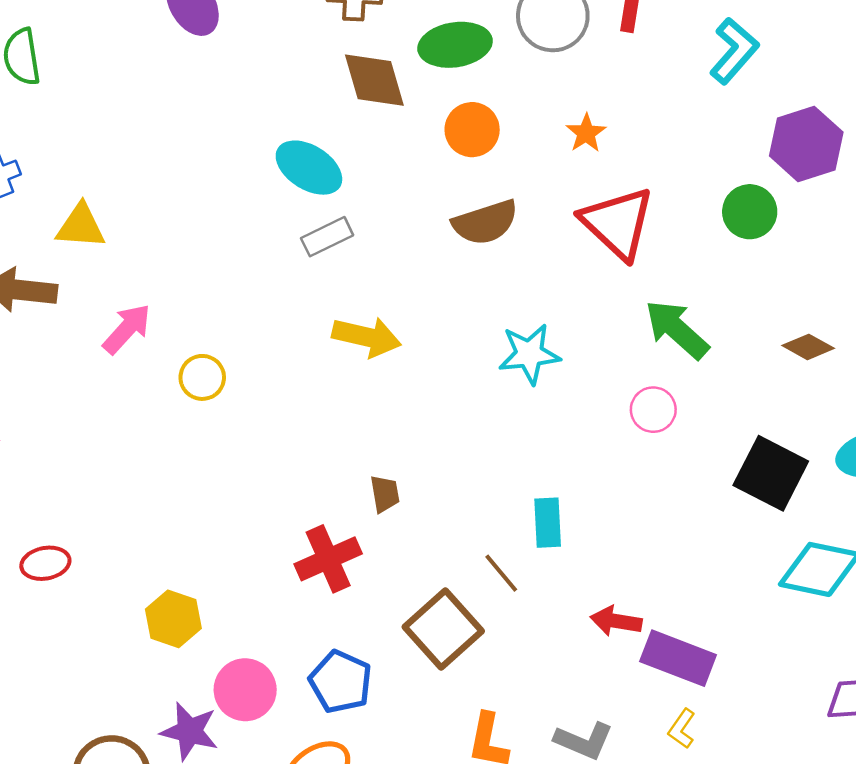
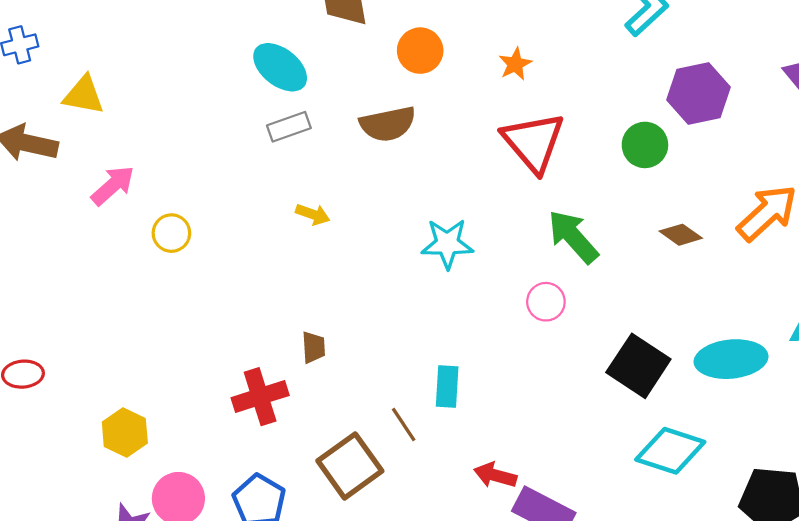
brown semicircle: (485, 222) -> (388, 124), moved
yellow arrow: (367, 337) -> (313, 214), size x0.6
brown diamond: (808, 347) -> (681, 235), moved

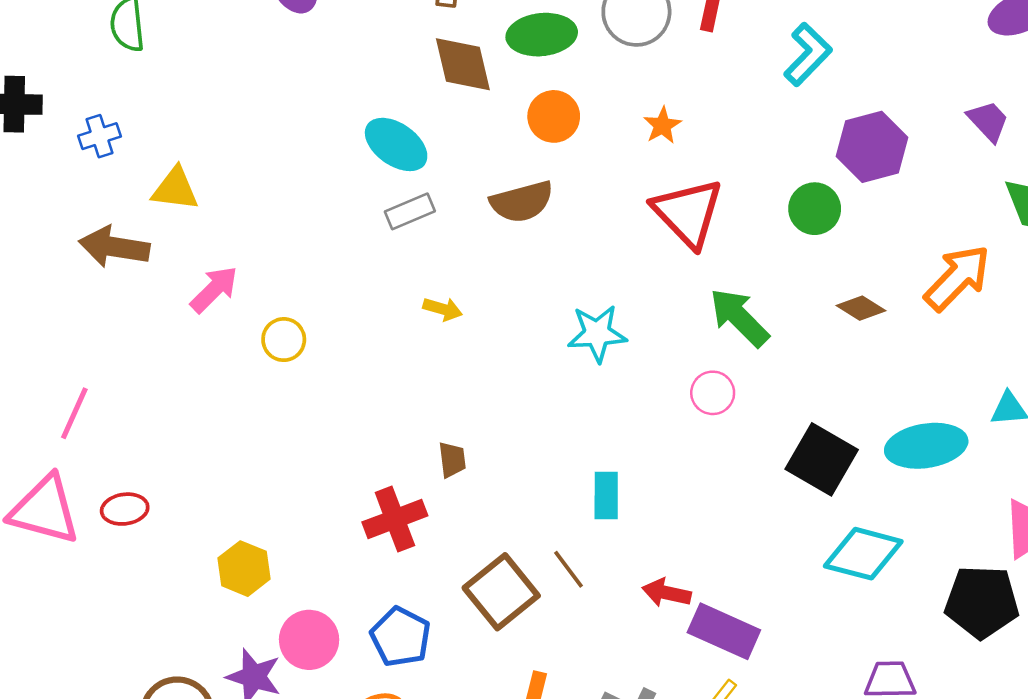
brown line: (404, 424) -> (568, 569), moved

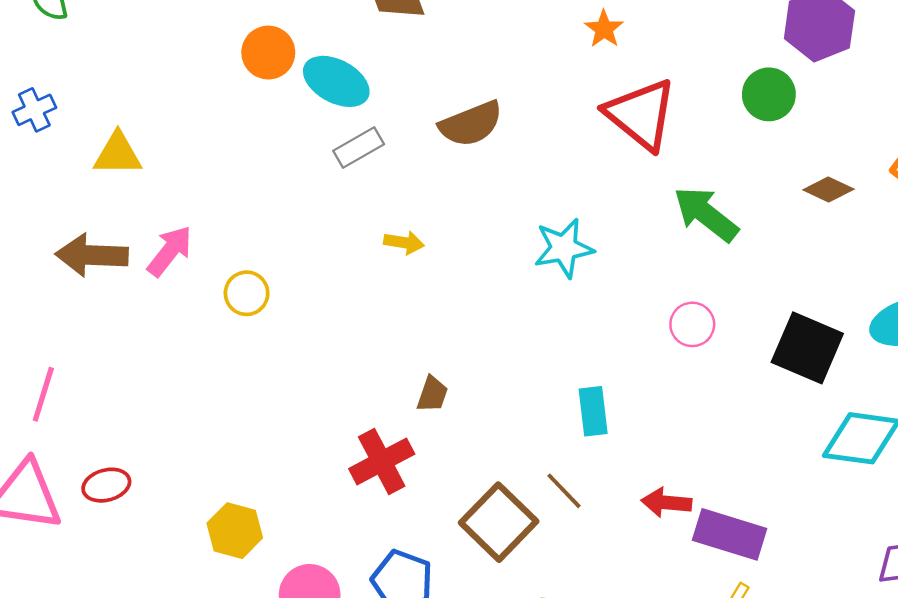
orange circle: (554, 116) -> (268, 53), moved
brown arrow: (114, 247) -> (92, 255), moved
pink circle: (713, 393) -> (692, 324), moved
brown trapezoid: (452, 460) -> (432, 394), turned 33

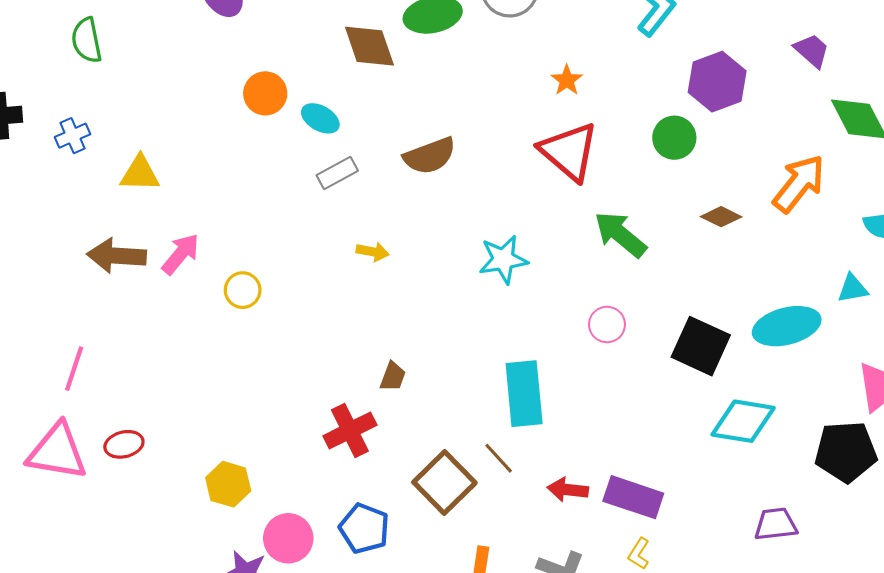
orange star: (604, 29) -> (567, 80), moved
cyan ellipse: (336, 81) -> (320, 118), size x0.7
cyan rectangle: (593, 411) -> (524, 394), size x1.6
red arrow: (666, 503) -> (568, 490), moved

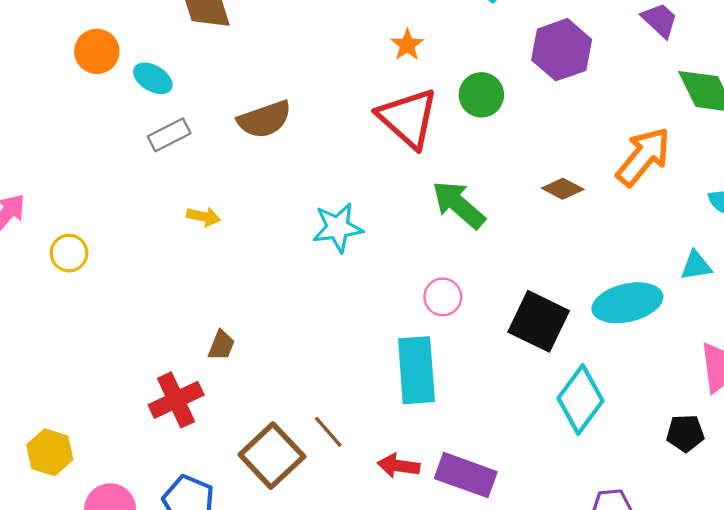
green circle: (674, 138) -> (481, 95), moved
cyan rectangle: (524, 394) -> (416, 370), moved
cyan diamond: (743, 421) -> (580, 399), turned -64
black pentagon: (846, 452) -> (685, 433), size x0.6

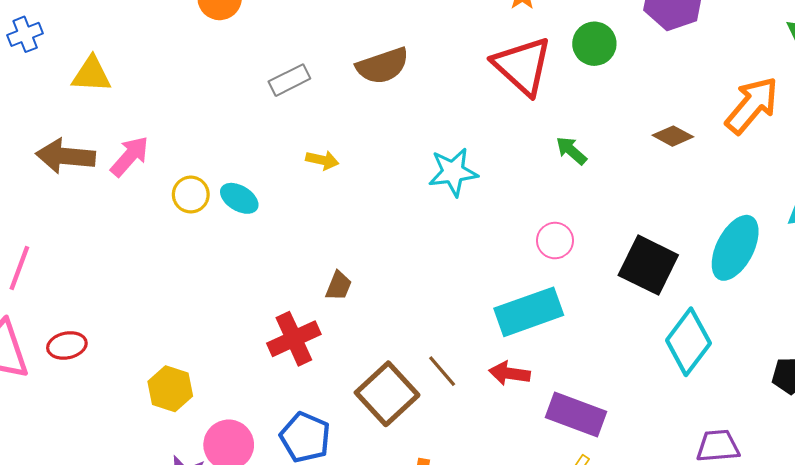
cyan ellipse: (153, 78) -> (239, 198), moved
green arrow: (459, 205) -> (571, 151), size x0.6
cyan ellipse: (627, 303) -> (735, 248), turned -50
cyan rectangle: (416, 370) -> (529, 312), turned 74
red arrow: (399, 466) -> (510, 373), moved

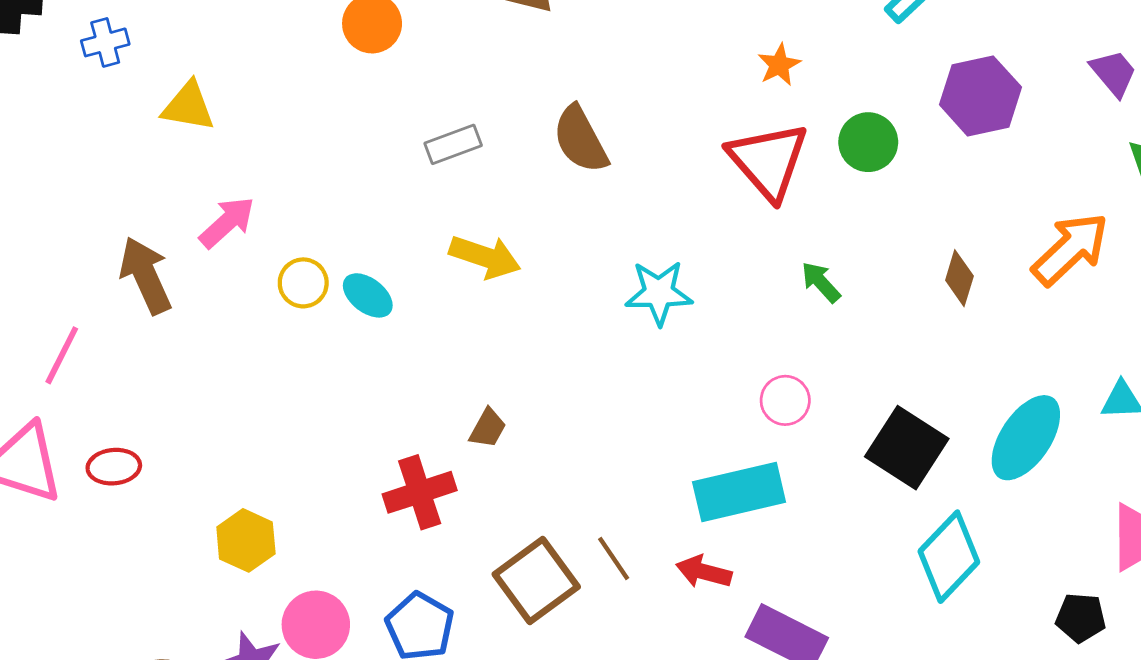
brown semicircle: (383, 66) -> (580, 139), turned 74
brown diamond: (673, 136) -> (959, 278), turned 72
brown arrow: (65, 156) -> (146, 275), moved, turned 54
yellow arrow: (322, 160) -> (485, 257), size x1.6

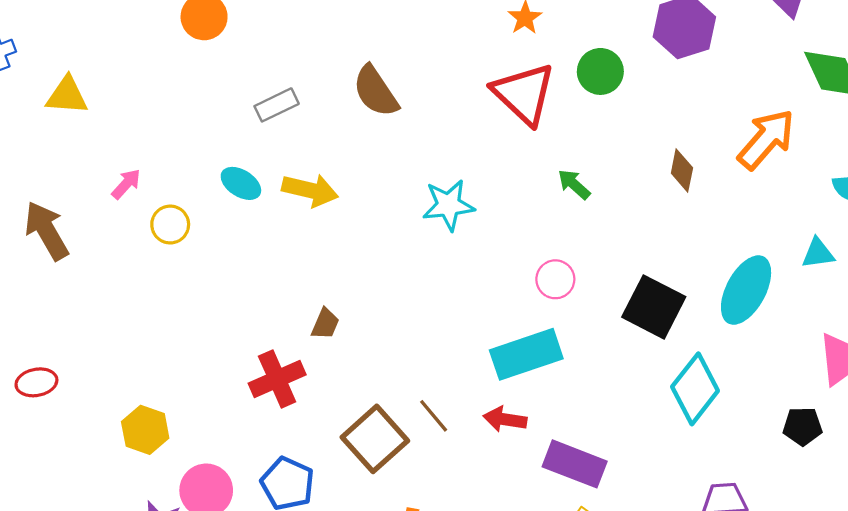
pink arrow: (227, 222) -> (126, 184), moved, size x0.7
cyan ellipse: (368, 295) -> (241, 183), moved

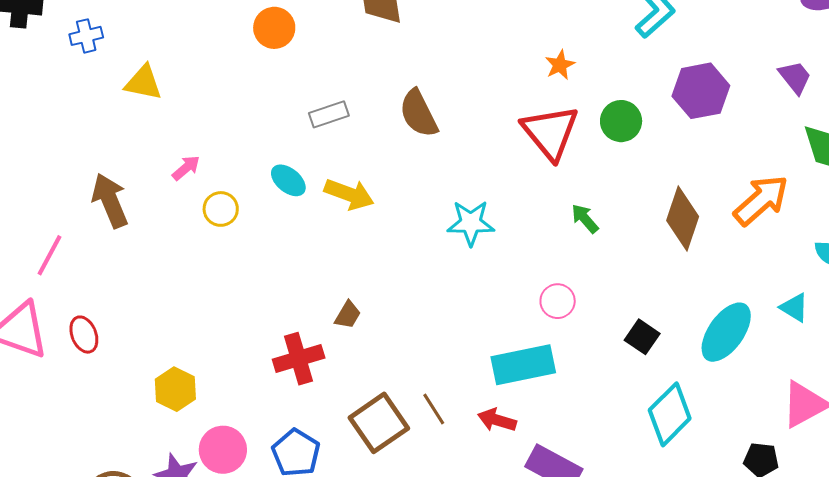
brown diamond: (682, 171) -> (683, 219), size x1.6
cyan triangle: (818, 253) -> (794, 308), turned 32
black square: (654, 307) -> (642, 337), size x0.6
red ellipse: (36, 382) -> (84, 335), turned 72

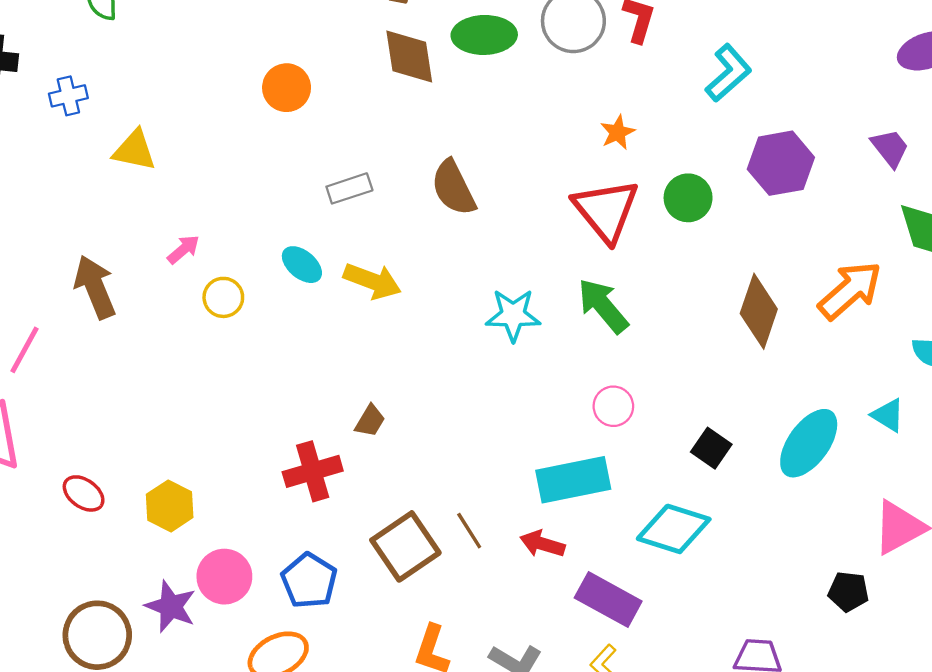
green arrow: (585, 219) -> (603, 306), moved, size x1.6
red ellipse: (84, 335) -> (84, 493), moved, turned -33
cyan diamond: (670, 414) -> (674, 529), moved, turned 62

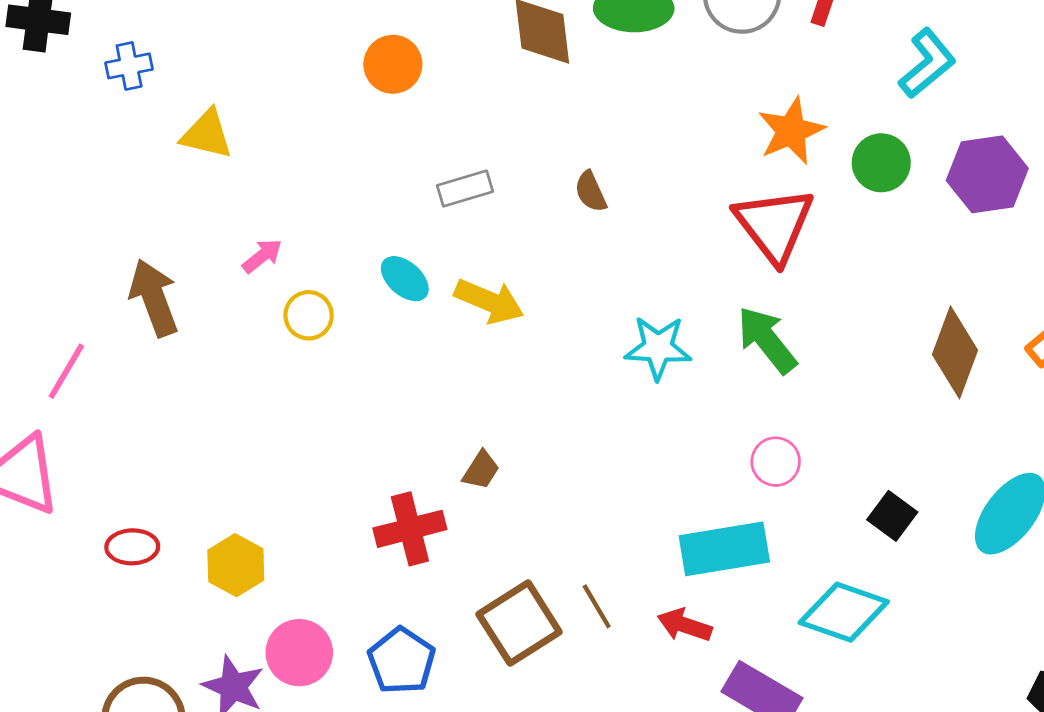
orange star: (618, 132) -> (791, 131), size x1.6
brown semicircle: (453, 188) -> (591, 192), size x0.6
green circle: (688, 198) -> (881, 163), moved
red ellipse: (84, 493) -> (132, 547), turned -39

